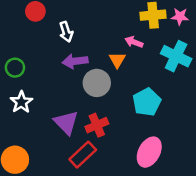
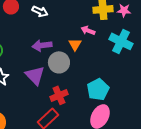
white arrow: (66, 32) -> (40, 11), moved, turned -49
cyan pentagon: (147, 102) -> (98, 89), moved
purple triangle: (66, 123) -> (35, 75), moved

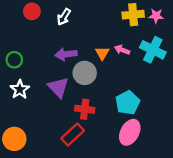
white arrow: (40, 11) -> (64, 17), turned 98
pink arrow: (88, 30) -> (122, 50), moved
red cross: (59, 95) -> (85, 109), turned 30

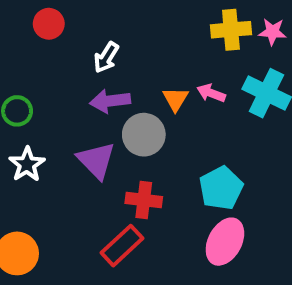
white arrow: (64, 17) -> (106, 57), moved

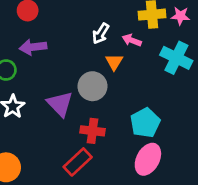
white arrow: (106, 57) -> (101, 33), moved
pink arrow: (211, 93) -> (132, 40), moved
purple arrow: (110, 101) -> (33, 47), moved

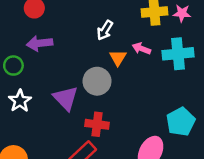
pink arrow: (132, 40) -> (141, 49), moved
cyan cross: (176, 58) -> (178, 54), turned -32
cyan pentagon: (145, 123) -> (181, 122), moved

